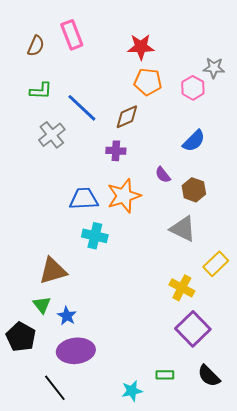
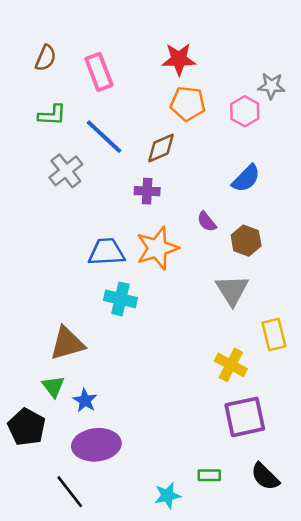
pink rectangle: (72, 35) -> (99, 72), moved
gray triangle: (183, 229) -> (232, 290), turned 32
yellow rectangle: (216, 264) -> (274, 334), turned -60
purple square: (193, 329) -> (245, 417), turned 32

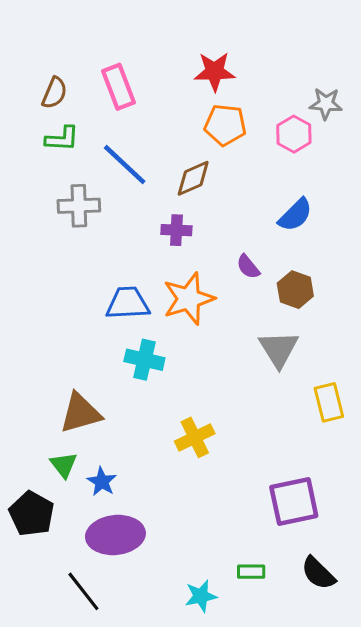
brown semicircle: (46, 58) -> (54, 93), moved
gray cross: (66, 171) -> (79, 206), turned 36
yellow cross: (231, 365) -> (195, 437), moved, turned 36

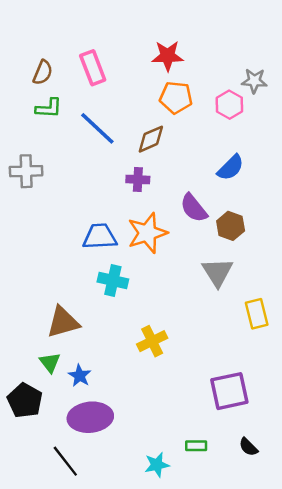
gray cross: (79, 206) -> (26, 171), moved
purple semicircle: (248, 267) -> (194, 208), size x1.5
black semicircle: (318, 573) -> (248, 447), size x0.7

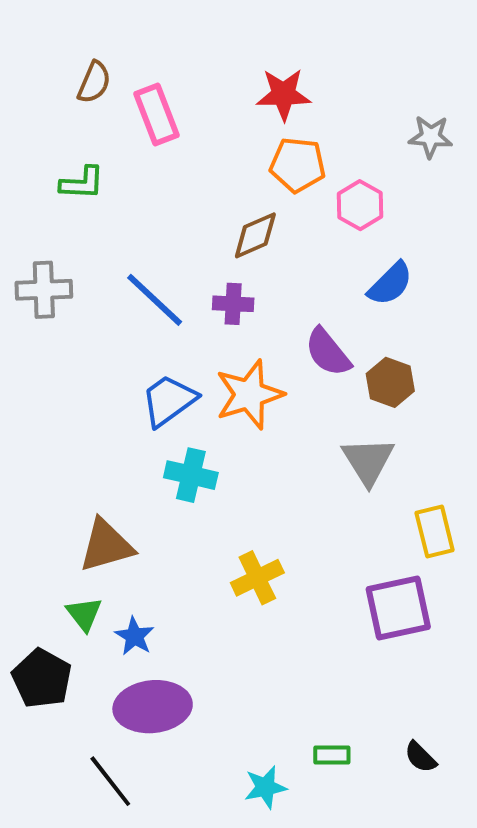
brown semicircle: (43, 73) -> (94, 82), moved
pink hexagon: (229, 105) -> (360, 205), moved
blue line: (97, 128) -> (155, 300), moved
blue trapezoid: (100, 237) -> (169, 401), turned -33
purple square: (229, 391) -> (398, 608), moved

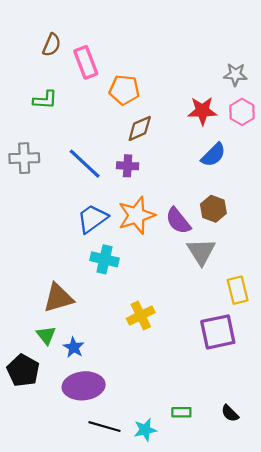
red star: (283, 94) -> (202, 111), moved
orange pentagon: (298, 165) -> (124, 90), moved
pink hexagon: (360, 205) -> (242, 112), moved
purple semicircle: (328, 352) -> (178, 221), moved
black line: (110, 781) -> (104, 427), moved, turned -36

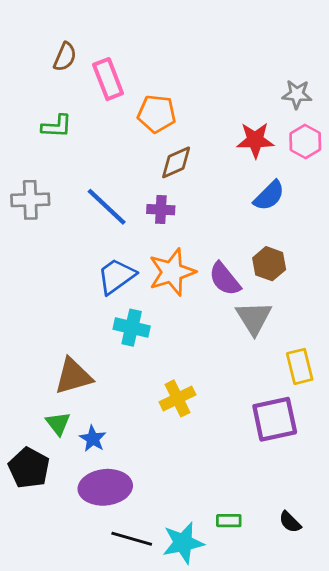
cyan star: (145, 430) -> (183, 543), size x1.4

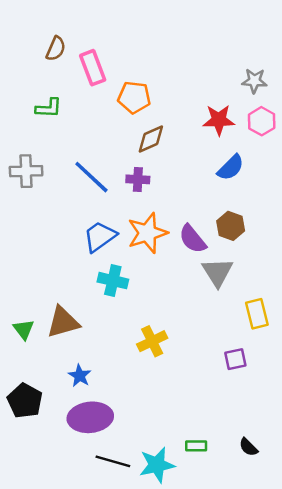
purple square: (275, 419) -> (235, 359), size x0.6
green triangle: (58, 423) -> (24, 329), moved

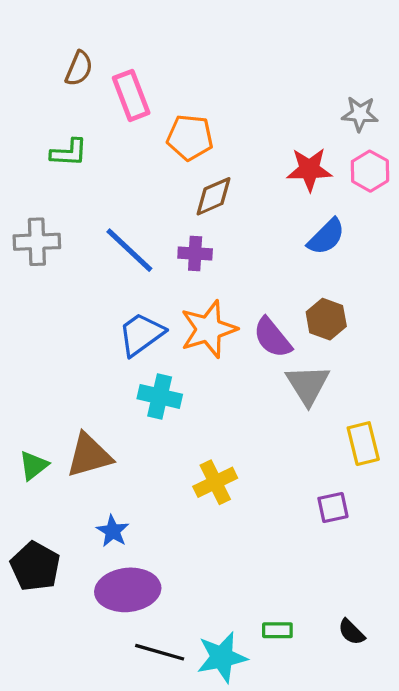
green triangle: (24, 329) -> (34, 465), turned 30

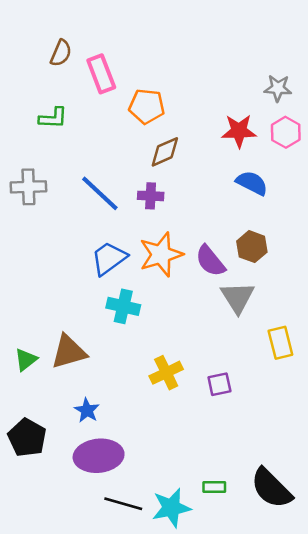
blue semicircle: (326, 237) -> (252, 183), turned -108
purple square: (333, 508) -> (219, 384), moved
black semicircle: (351, 632) -> (271, 488), size x2.0

